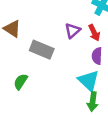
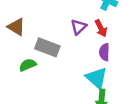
green semicircle: (21, 82) -> (28, 65), moved, turned 35

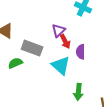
red arrow: (101, 28) -> (65, 41), moved
cyan triangle: (97, 78) -> (61, 66), moved

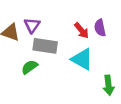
purple triangle: (58, 30) -> (32, 25), moved
purple semicircle: (81, 52) -> (100, 28), moved

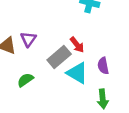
purple semicircle: (100, 28) -> (103, 66), moved
gray rectangle: (45, 46) -> (59, 57), moved, turned -50

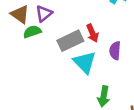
purple semicircle: (103, 66) -> (115, 51), moved
green semicircle: (25, 80) -> (32, 32), moved

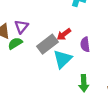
red arrow: (92, 33) -> (64, 34), turned 88
cyan triangle: (85, 62) -> (63, 59), turned 42

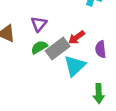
purple triangle: (21, 27) -> (39, 24), moved
green semicircle: (15, 43) -> (39, 47), moved

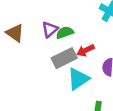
green semicircle: (39, 47) -> (65, 33), moved

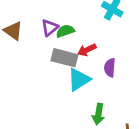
gray rectangle: (64, 58) -> (64, 58), turned 40

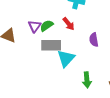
red arrow: (87, 50) -> (69, 24), moved, turned -88
purple semicircle: (110, 68) -> (94, 40), moved

